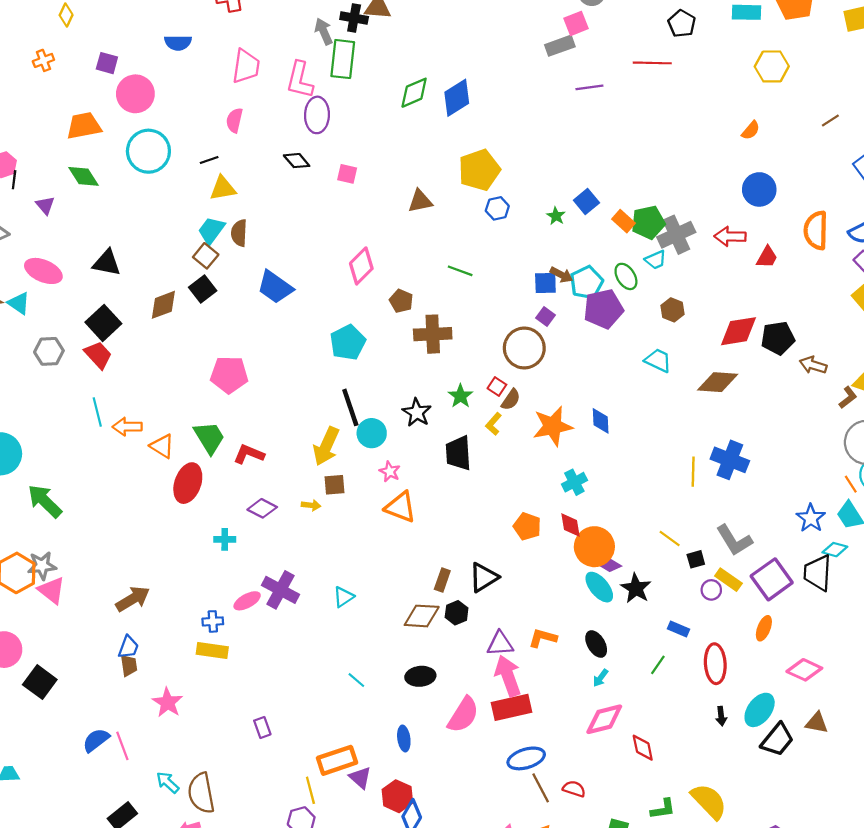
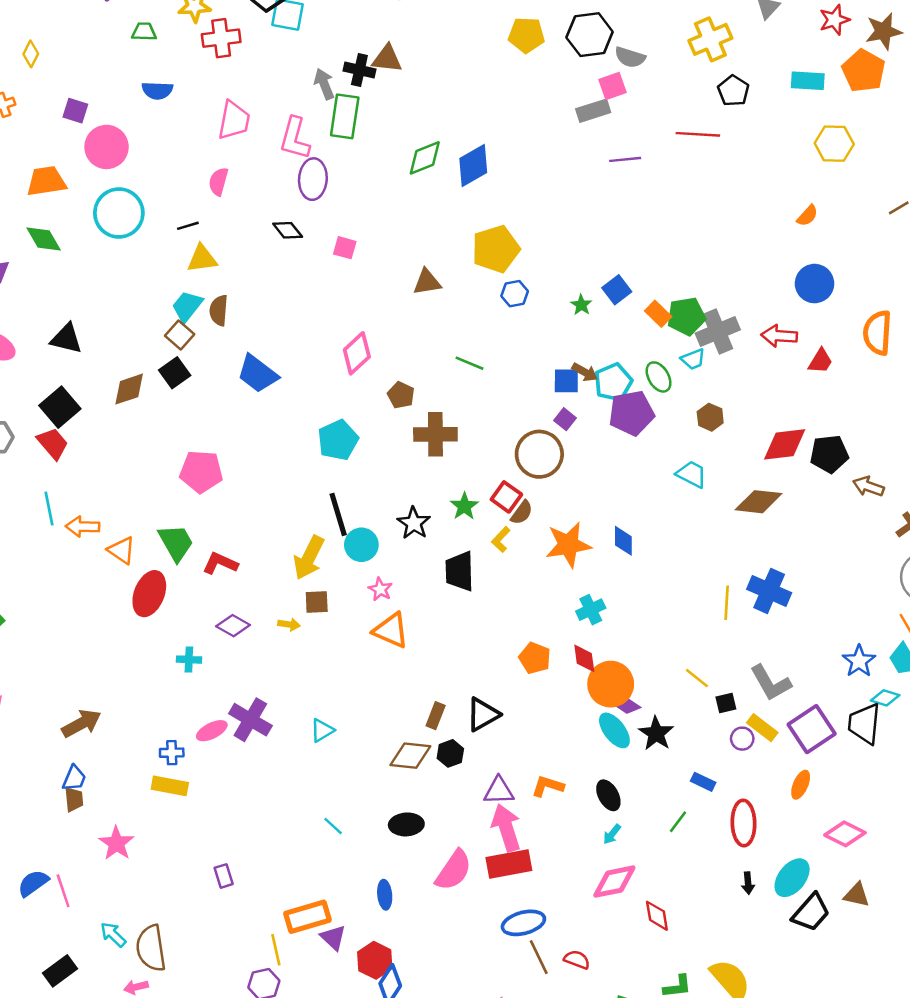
red square: (497, 386) -> (506, 497), size x1.4

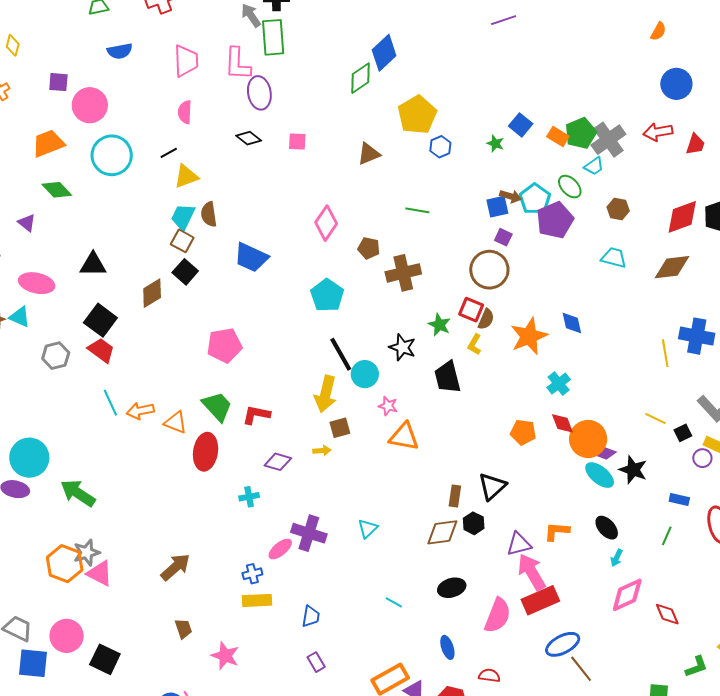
green diamond: (425, 158) -> (360, 78), moved
blue trapezoid: (74, 778) -> (311, 616), moved
red semicircle: (577, 960) -> (489, 676), moved

